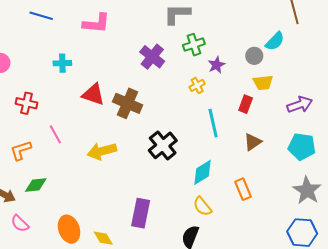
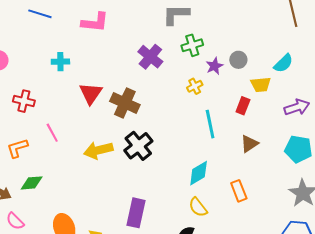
cyan semicircle: (275, 41) -> (283, 63), moved
gray circle: (254, 56) -> (238, 60), moved
red triangle: (93, 94) -> (91, 93), turned 45
black cross: (163, 145) -> (138, 146), moved

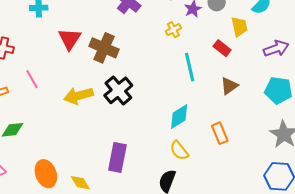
yellow trapezoid: (261, 85) -> (239, 27), turned -95
red rectangle: (243, 106) -> (222, 48), turned -72

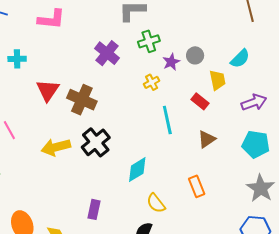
cyan diamond: (179, 116) -> (137, 170), moved
purple rectangle: (117, 157) -> (94, 209), size x0.7

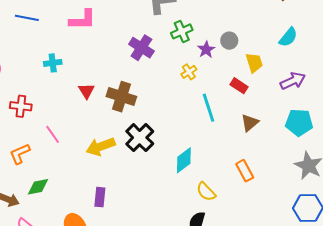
cyan semicircle: (240, 59) -> (288, 37), moved
red triangle: (48, 90) -> (86, 91), size x0.7
purple rectangle: (94, 209) -> (100, 197), moved

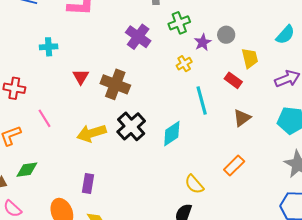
cyan diamond: (184, 160) -> (172, 134), moved
orange rectangle: (245, 171) -> (234, 165), turned 70

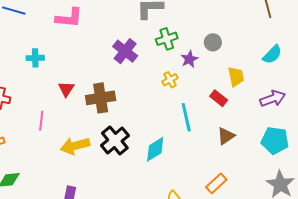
gray circle: (226, 35) -> (213, 42), moved
brown cross: (115, 84) -> (101, 98), turned -32
pink line: (44, 118) -> (41, 121), moved, turned 36

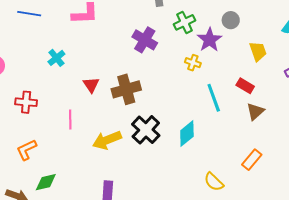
cyan cross: (35, 58) -> (56, 58), turned -30
purple star: (189, 59) -> (210, 40), size x1.4
yellow cross: (170, 80) -> (193, 63), turned -35
red rectangle: (219, 98) -> (245, 86), moved

